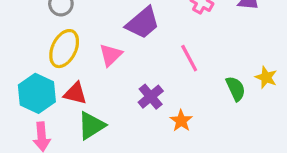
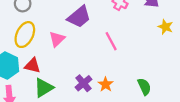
yellow star: (266, 77) -> (165, 27), moved
green semicircle: (236, 89) -> (144, 87), moved
purple cross: (151, 97) -> (83, 83), moved

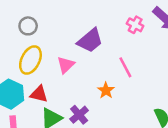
purple cross: (83, 83) -> (79, 115), moved
orange star: (106, 84) -> (106, 90), moved

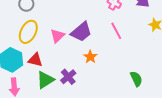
purple trapezoid: (90, 41) -> (81, 32), moved
pink line: (125, 67) -> (116, 31), moved

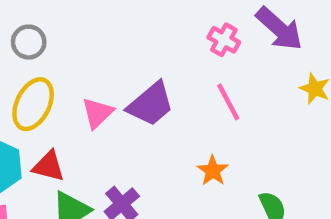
orange star: (90, 57) -> (213, 171), moved

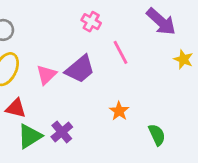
pink cross: (224, 40) -> (91, 22), moved
pink line: (228, 102) -> (121, 52), moved

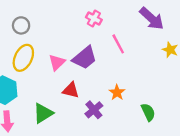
red triangle: (16, 108) -> (71, 90), moved
purple cross: (62, 132) -> (94, 110), moved

